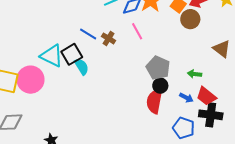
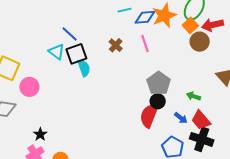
blue line: (88, 34) -> (70, 34), moved
cyan triangle: (52, 56) -> (57, 52), size x0.7
pink circle: (30, 80) -> (29, 87), moved, size x0.7

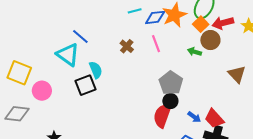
cyan triangle: (57, 52) -> (68, 55), size x1.4
black square: (76, 54) -> (85, 85), moved
green arrow: (193, 96) -> (194, 52), moved

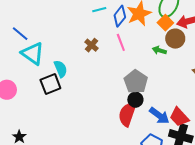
blue diamond: (155, 17) -> (120, 16), turned -45
blue line: (80, 37) -> (20, 34), moved
blue arrow: (194, 117) -> (159, 116), size x1.5

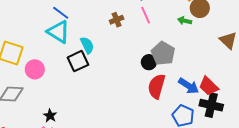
blue line: (20, 34) -> (61, 13), moved
brown cross: (91, 45) -> (117, 20), turned 32
black circle: (135, 100) -> (149, 62), moved

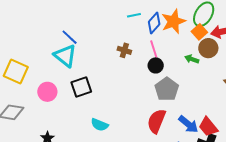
brown cross: (117, 20) -> (124, 50), turned 32
cyan semicircle: (87, 45) -> (100, 125), moved, turned 132
black circle: (149, 62) -> (156, 65), moved
pink circle: (35, 69) -> (47, 92), moved

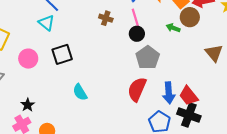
cyan triangle: (65, 56) -> (47, 23), size x0.7
blue arrow: (188, 124) -> (169, 93), turned 45
cyan semicircle: (100, 125) -> (80, 92), turned 36

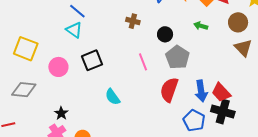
pink line: (135, 17) -> (143, 62), moved
brown circle: (190, 17) -> (238, 22), moved

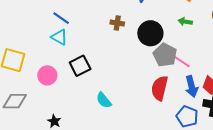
black circle: (165, 34) -> (150, 33), size x1.6
pink line: (143, 62) -> (182, 62), moved, turned -30

